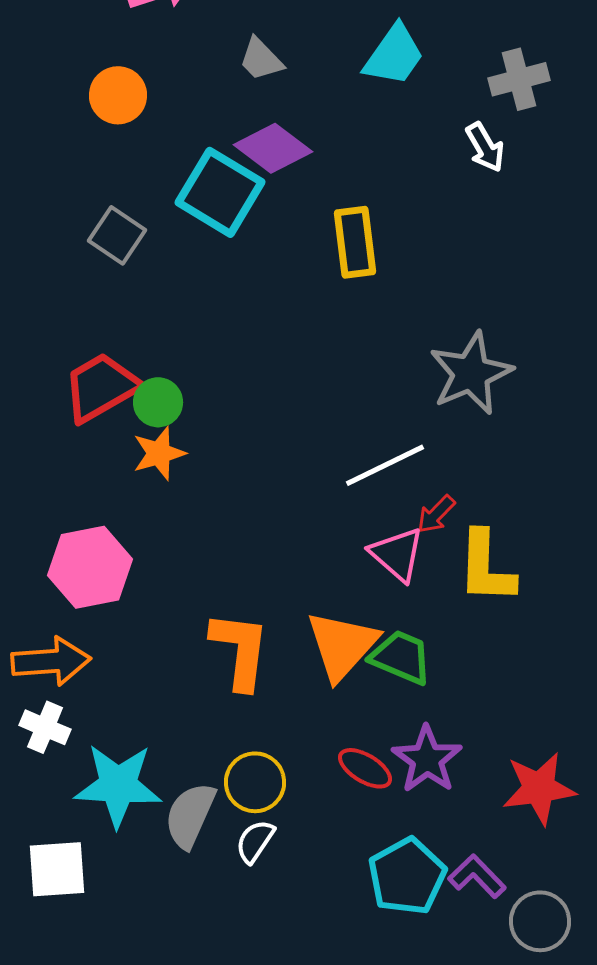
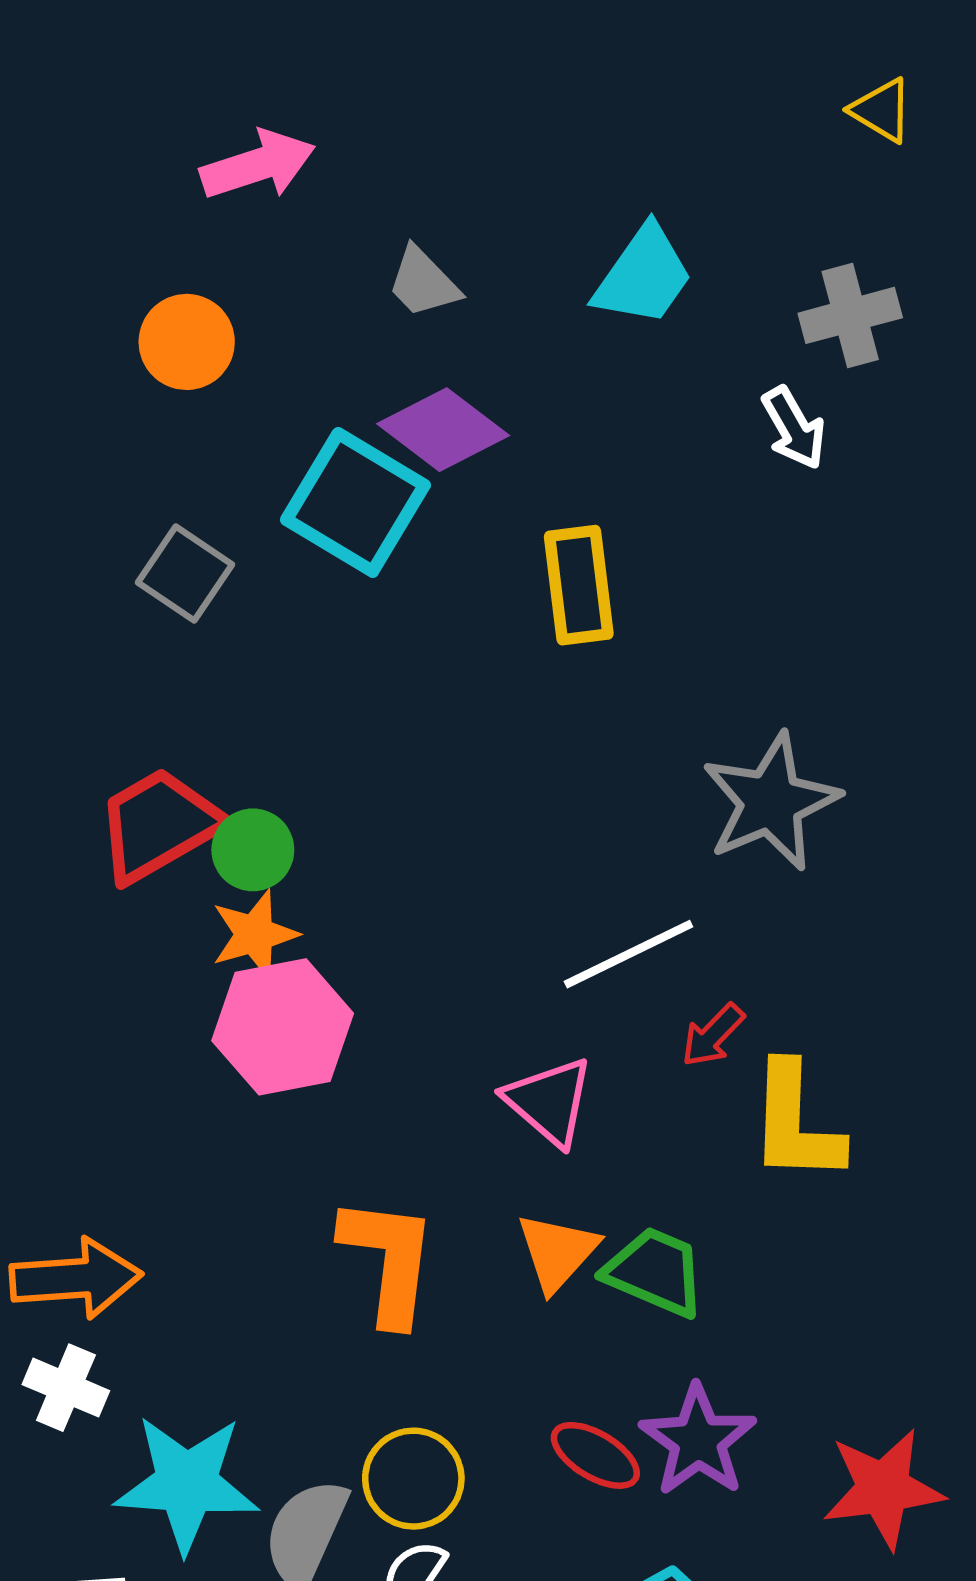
pink triangle: (397, 554) -> (549, 1101), moved
pink hexagon: (90, 567) -> (283, 1027), moved
orange triangle: (342, 645) -> (557, 1252), size x0.7

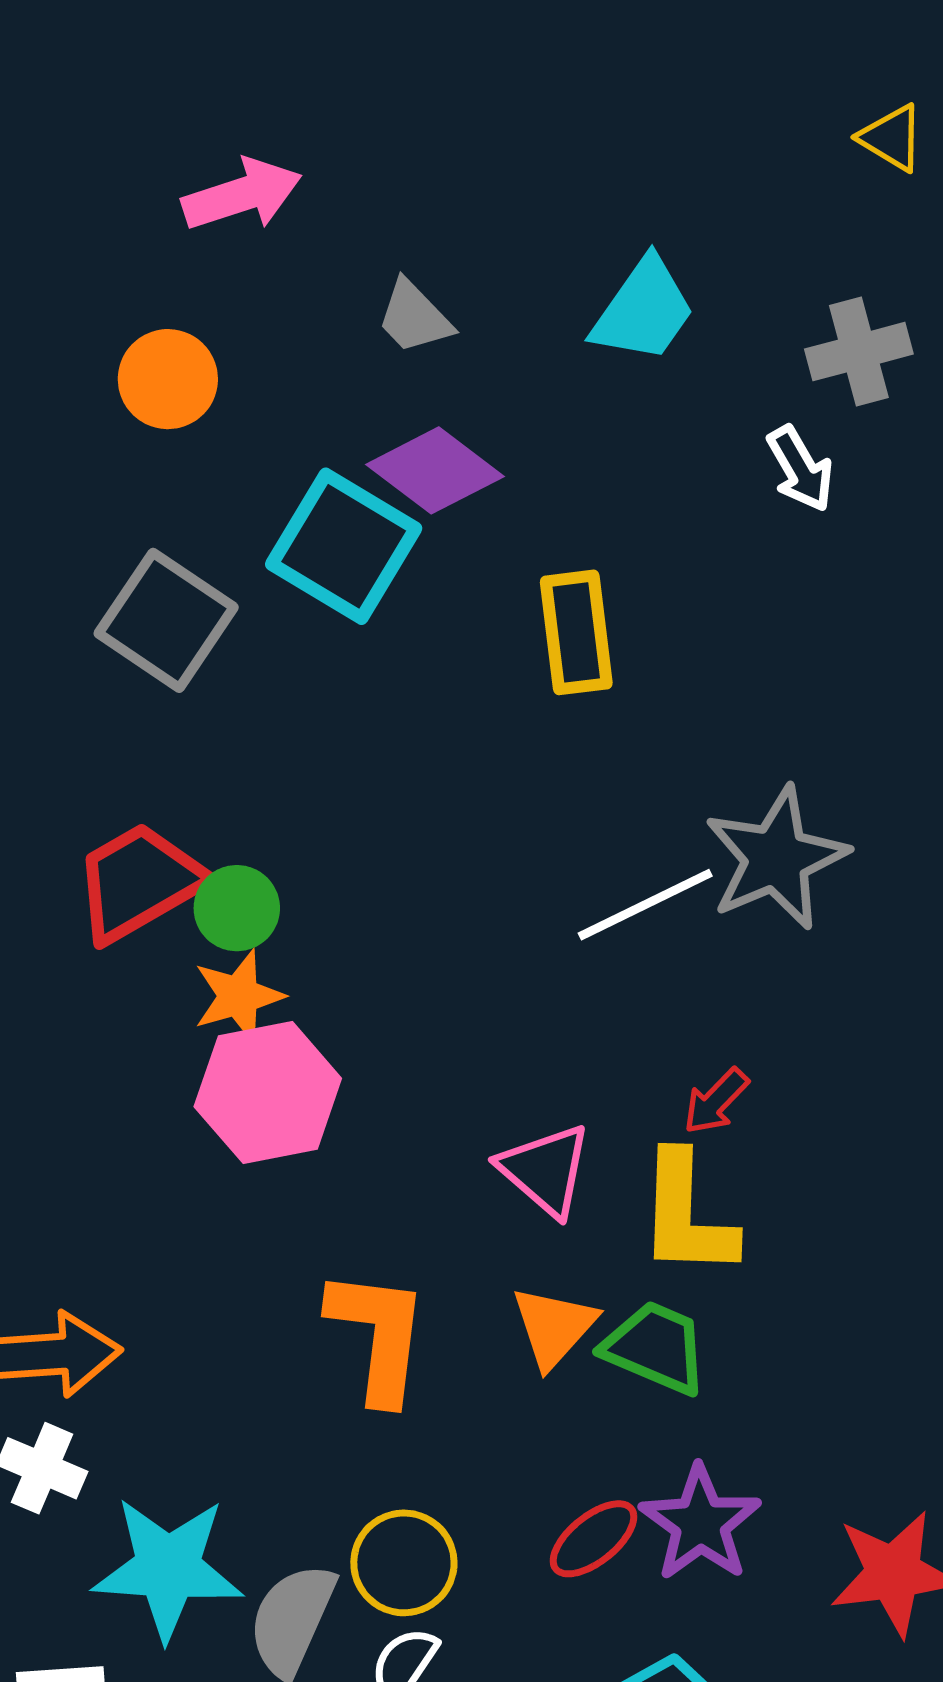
gray square: (185, 574) -> (166, 620), size x1.4
white line: (628, 954) -> (645, 905), moved
yellow L-shape: (796, 1123) -> (687, 1215), moved
red ellipse: (595, 1455) -> (594, 1539), turned -70

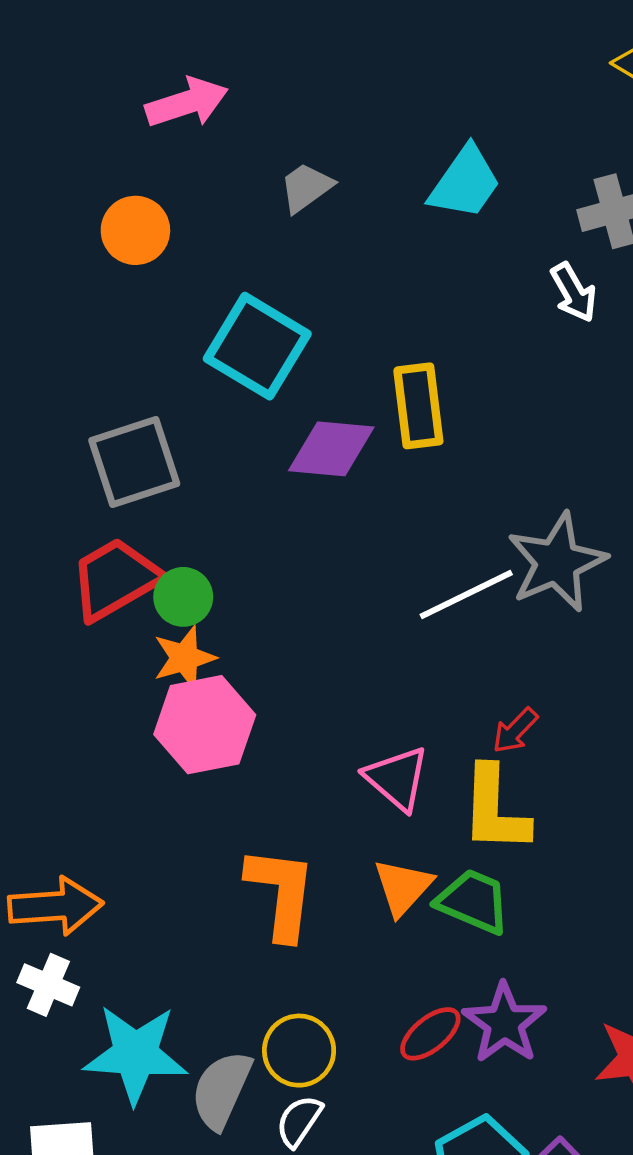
gray trapezoid: (414, 317) -> (306, 187), turned 98
purple diamond: (435, 470) -> (331, 449), moved, turned -32
gray square: (166, 620) -> (134, 462), moved, turned 38

